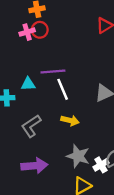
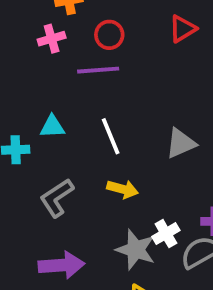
red circle: (40, 30) -> (109, 35), moved
purple line: (53, 72) -> (98, 70), moved
white cross: (101, 165) -> (166, 234), moved

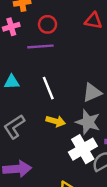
red triangle: (183, 29) -> (93, 21), turned 42
white cross: (166, 234) -> (83, 149), size x1.6
gray star: (136, 250) -> (88, 122), moved

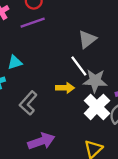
white line: (48, 88) -> (79, 66), moved
gray triangle: (92, 93) -> (87, 39), moved

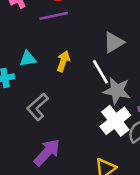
yellow arrow: (65, 88) -> (63, 61), moved, turned -78
purple arrow: (41, 141) -> (47, 152), turned -35

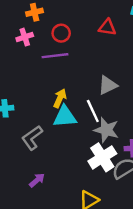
cyan triangle: (28, 59) -> (65, 117), moved, size x1.5
purple arrow: (47, 152) -> (37, 180), size x0.6

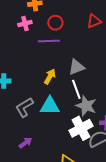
red triangle: (107, 27) -> (94, 21), turned -35
gray triangle: (108, 85) -> (76, 67), moved
cyan triangle: (65, 117) -> (50, 106), moved

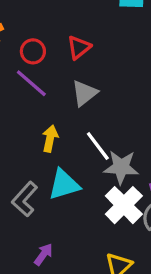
red triangle: (94, 21) -> (79, 47), moved
purple line: (49, 41) -> (31, 83), turned 60
gray triangle: (76, 67) -> (84, 93), moved

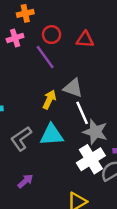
red triangle: (79, 47) -> (85, 39), turned 30
gray triangle: (84, 93) -> (73, 88), moved, turned 45

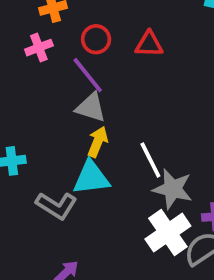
gray triangle: (73, 88) -> (91, 107), moved
cyan triangle: (52, 135) -> (91, 178), moved
gray L-shape: (21, 139) -> (56, 205), turned -110

